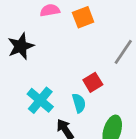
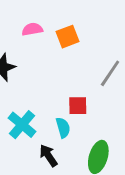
red square: (93, 82) -> (78, 106), turned 30

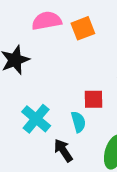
pink semicircle: (32, 29) -> (47, 21), size x1.4

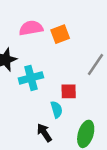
cyan cross: (36, 119) -> (31, 78), moved, turned 35

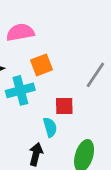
orange square: (60, 34) -> (42, 65), moved
black arrow: (44, 133) -> (36, 154), turned 48

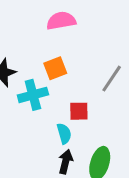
pink semicircle: (20, 32) -> (61, 21), moved
black arrow: (36, 154) -> (66, 162), moved

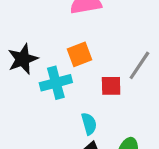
red square: (79, 111) -> (111, 86), moved

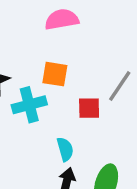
orange square: (80, 54) -> (55, 74), turned 30

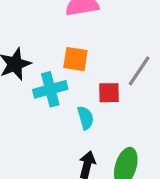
cyan semicircle: (65, 149) -> (85, 118), moved

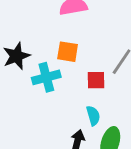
cyan semicircle: (85, 118) -> (93, 116), moved

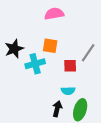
cyan semicircle: (93, 116) -> (68, 91), turned 104

